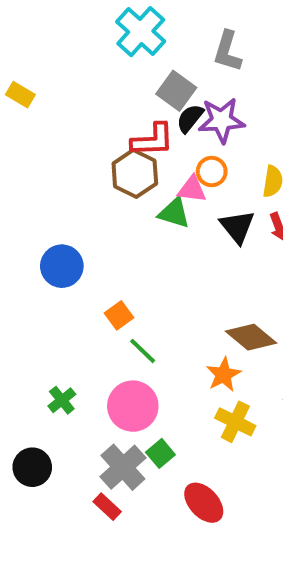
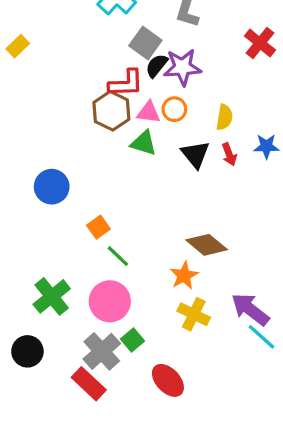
yellow rectangle: (20, 95) -> (18, 46), turned -75
pink triangle: (192, 189) -> (149, 112), moved
green cross: (62, 400) -> (52, 296), size x1.6
red rectangle: (107, 507) -> (89, 384), size x1.5

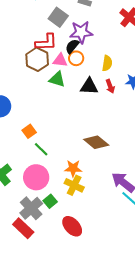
black semicircle: (157, 66) -> (72, 46), moved
black triangle: (195, 154) -> (89, 86), turned -48
orange star: (184, 275) -> (73, 168), moved, turned 30
yellow cross: (194, 314) -> (74, 185), moved

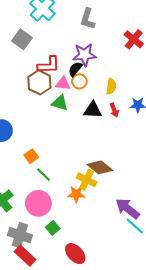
gray square: (58, 17) -> (22, 39), moved
yellow cross: (74, 185) -> (87, 180), moved
gray cross: (31, 208) -> (20, 235), moved, turned -30

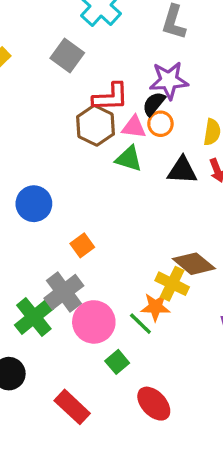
green line: (43, 175) -> (140, 324), moved
gray cross: (20, 235) -> (64, 292), moved, turned 35

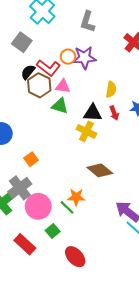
red L-shape: (111, 97) -> (49, 68), turned 40
black semicircle: (154, 104) -> (28, 72), moved
orange circle: (160, 124) -> (68, 57), moved
yellow cross: (172, 284) -> (86, 131), moved
red rectangle: (72, 407) -> (25, 244), moved

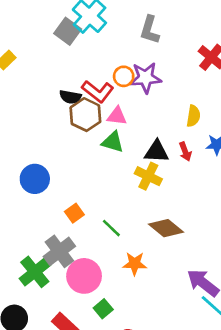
gray square: (22, 42) -> (68, 31), moved
black semicircle: (28, 72) -> (70, 97), turned -119
yellow semicircle: (111, 89) -> (193, 116), moved
green line: (67, 207) -> (111, 228), moved

